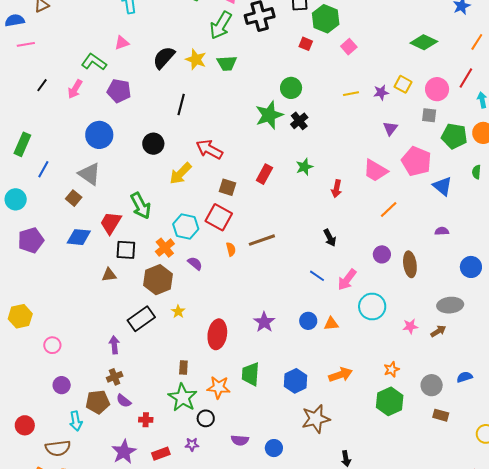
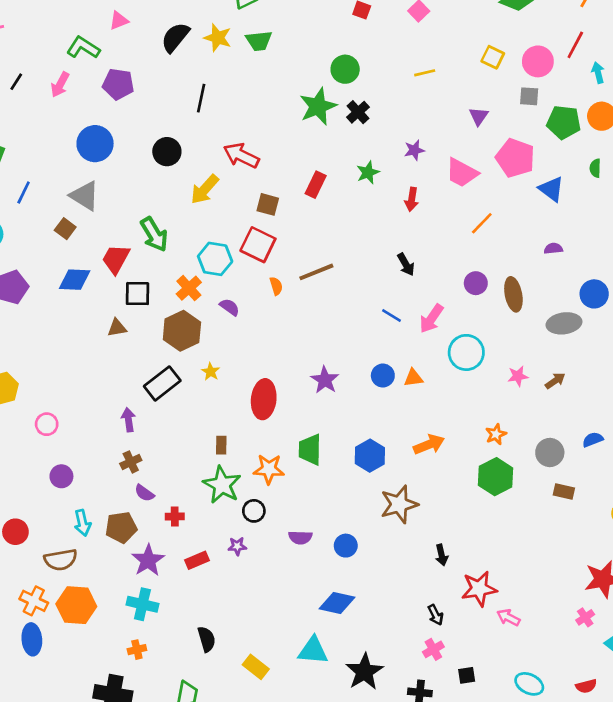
purple star: (381, 92) -> (414, 150), moved
gray ellipse: (450, 305) -> (564, 323), moved
brown pentagon: (98, 402) -> (121, 527), moved

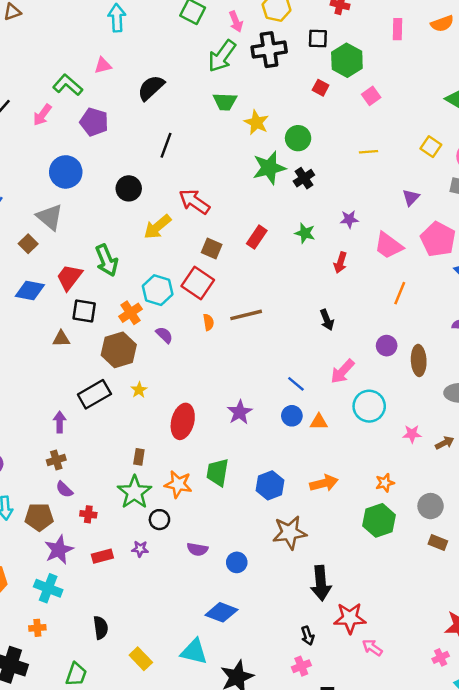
yellow star: (218, 38) -> (256, 122), moved
green star: (368, 173) -> (305, 233), turned 30
orange line: (482, 223) -> (400, 293), turned -30
blue line: (392, 315) -> (296, 384), moved
black arrow: (442, 555) -> (321, 583), size x1.8

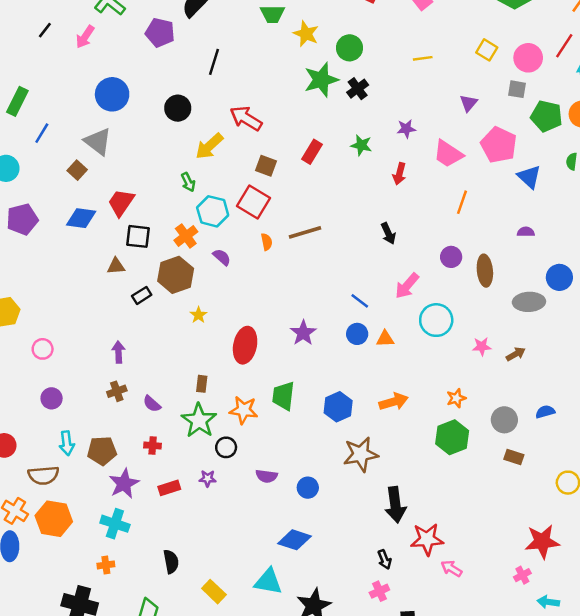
purple pentagon: (94, 122) -> (160, 33), moved
green arrow: (107, 260) -> (188, 182), moved, size x0.6
black rectangle: (94, 394) -> (142, 295), moved, size x0.6
purple semicircle: (64, 489) -> (152, 404), moved

